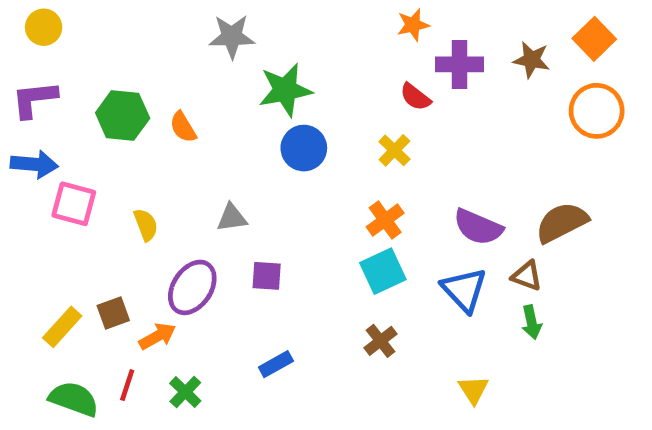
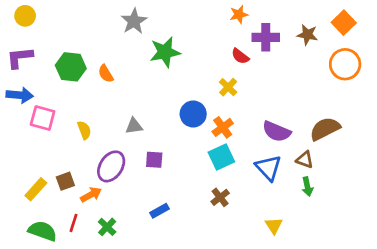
gray star: (232, 37) -> (134, 21), turned -30
blue circle: (304, 148) -> (193, 114), moved

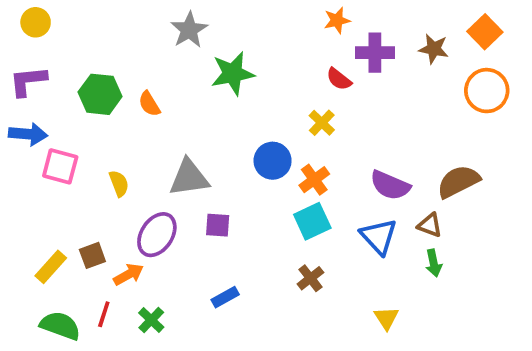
gray triangle: (134, 126) -> (189, 178), size x1.6

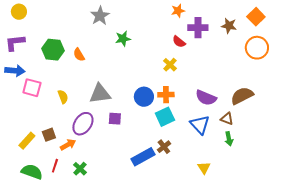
green star: (233, 73) -> (123, 39), size x0.7
blue circle: (273, 161) -> (144, 97), moved
orange cross: (314, 180) -> (166, 95), turned 35
blue rectangle: (225, 297) -> (143, 157), moved, size x1.6

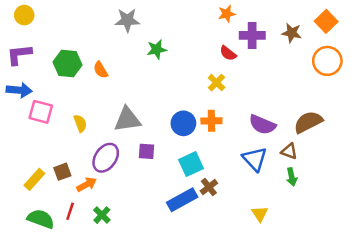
gray star: (100, 16) -> (127, 20), turned 30
cyan square: (165, 117) -> (191, 164), moved

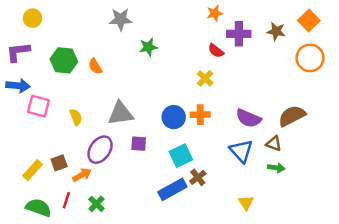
yellow circle: (24, 15) -> (32, 18), moved
green arrow: (292, 177) -> (276, 168), turned -70

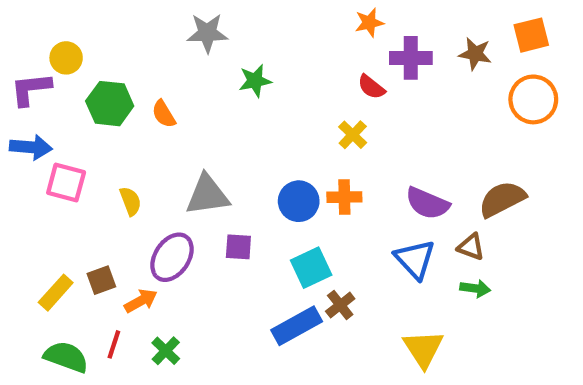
yellow circle: (32, 18) -> (66, 58), moved
orange square: (309, 21) -> (531, 35), turned 30
yellow triangle: (246, 203) -> (423, 349), size x1.5

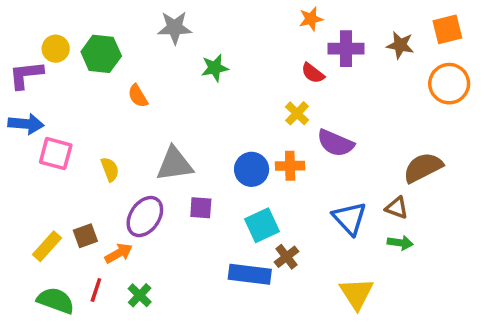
green hexagon: (110, 104) -> (101, 54), moved
purple semicircle: (427, 203) -> (335, 143), moved
blue rectangle: (297, 326) -> (250, 274), turned 36

